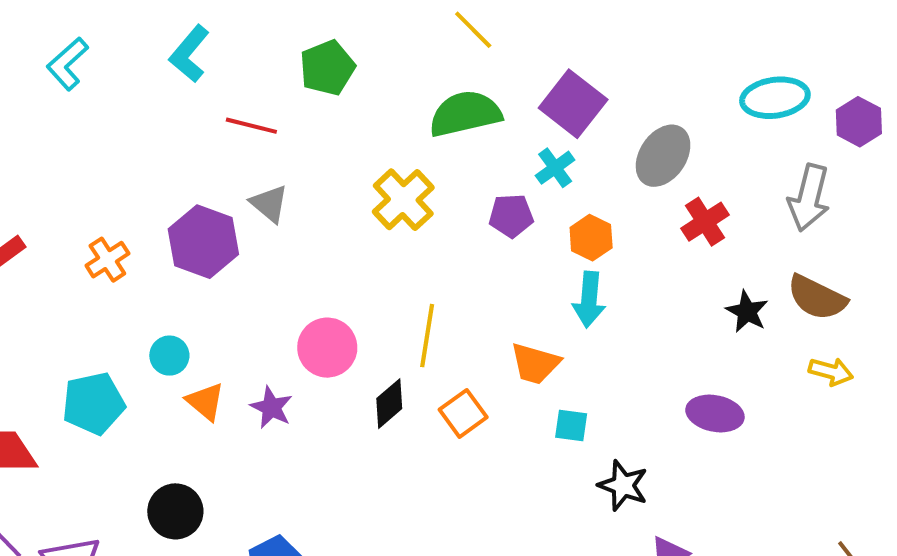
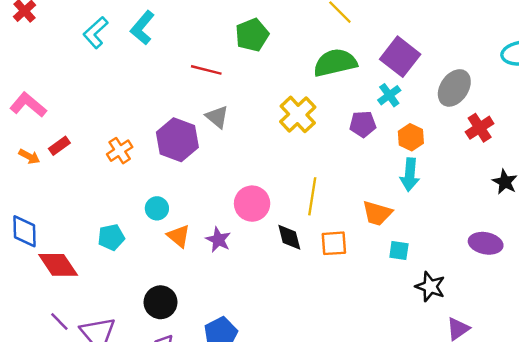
cyan L-shape: (189, 54) -> (142, 28), moved
cyan pentagon: (93, 404) -> (111, 237), size x0.7
black diamond: (389, 404) -> (289, 237), turned -64
orange square: (463, 413) -> (334, 243), turned 32

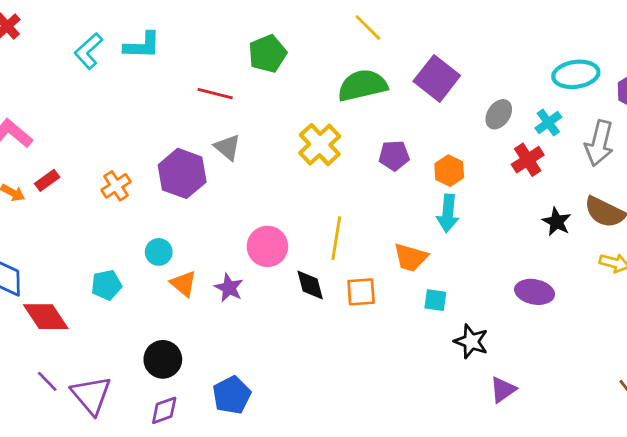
cyan L-shape: (142, 28) -> (142, 45), turned -128
gray ellipse: (454, 88) -> (499, 114), size x0.7
cyan cross: (389, 95) -> (548, 123), moved

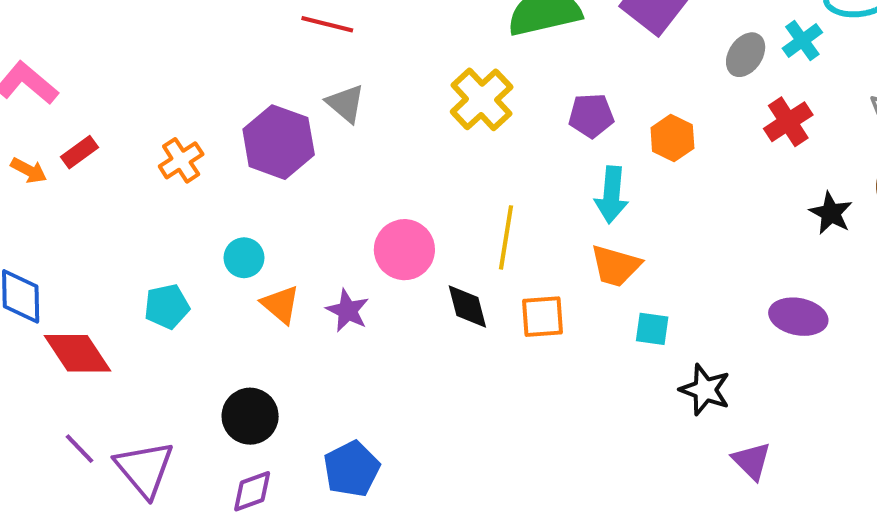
cyan cross: (548, 123) -> (802, 40), moved
cyan arrow: (448, 213) -> (612, 195), moved
purple triangle: (503, 390) -> (752, 461), turned -40

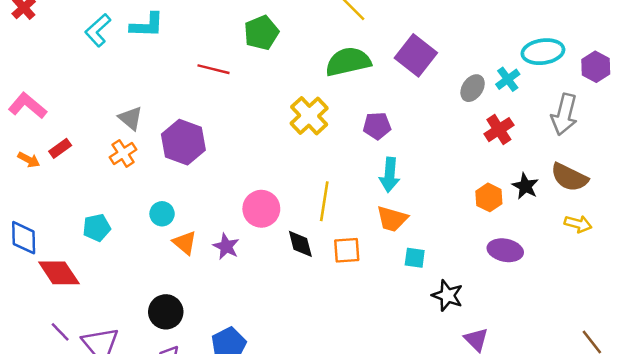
gray triangle: (346, 103) -> (131, 118), moved
orange hexagon: (672, 138) -> (489, 197), moved
cyan pentagon: (167, 306) -> (97, 228), moved

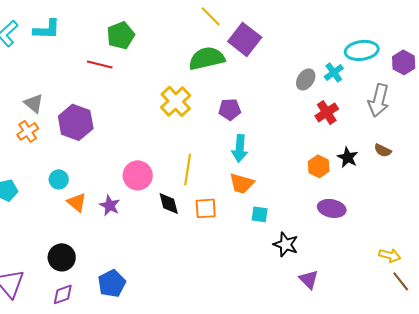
green pentagon: (261, 33) -> (121, 35), moved
purple square: (416, 55) -> (245, 39), moved
brown semicircle: (569, 177) -> (383, 150), size x0.6
yellow arrow: (578, 224) -> (390, 255), moved

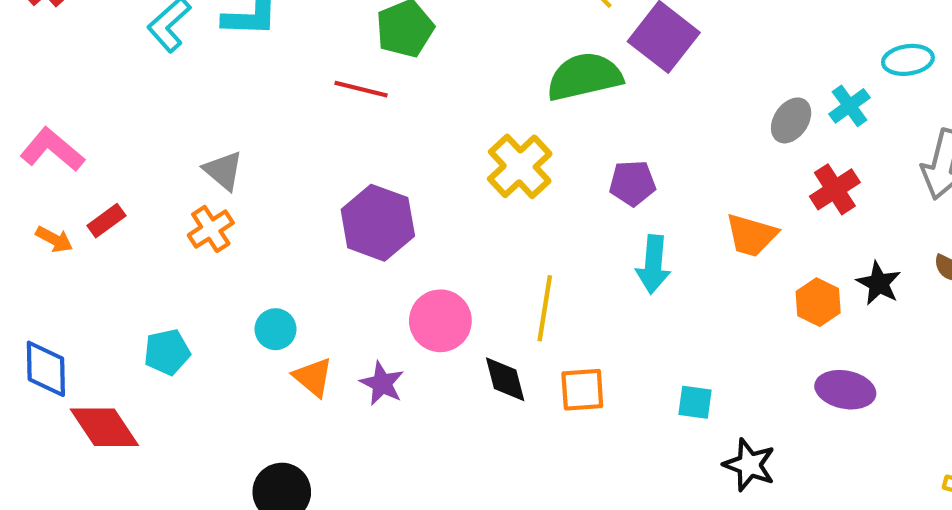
cyan ellipse: (362, 50) -> (908, 60), size x0.7
purple hexagon: (76, 122) -> (378, 223), moved
orange trapezoid: (242, 183) -> (751, 235), moved

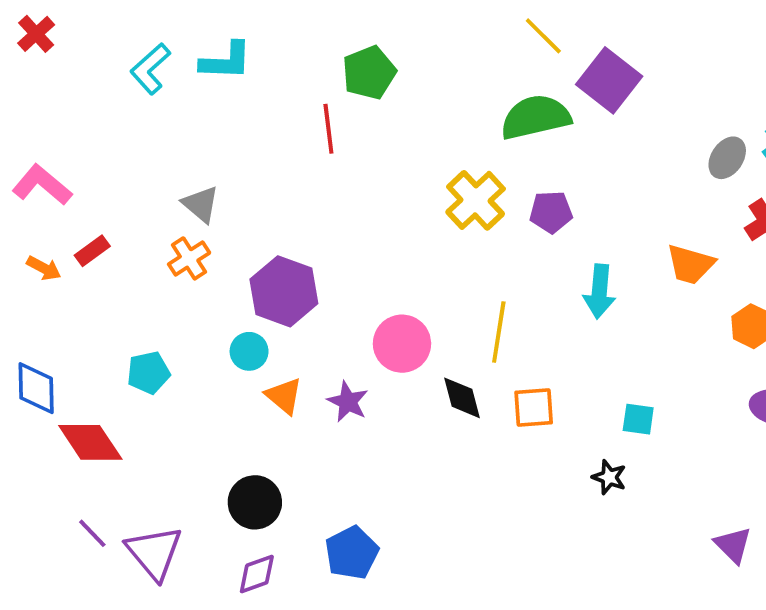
red line: (361, 89) -> (328, 129), turned 69
purple pentagon: (632, 183) -> (551, 212), moved
purple hexagon: (378, 223) -> (284, 291), moved
black star: (749, 465) -> (609, 477), moved, size x0.7

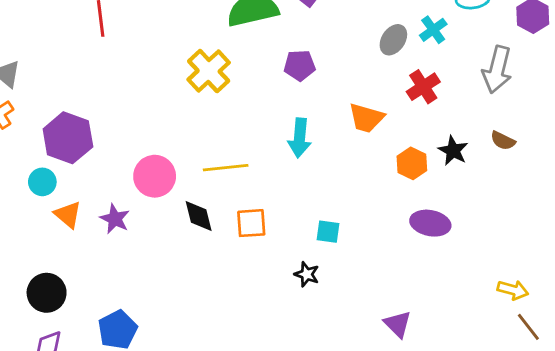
purple pentagon: (551, 212) -> (300, 65), moved
yellow line: (499, 332) -> (226, 168), turned 75

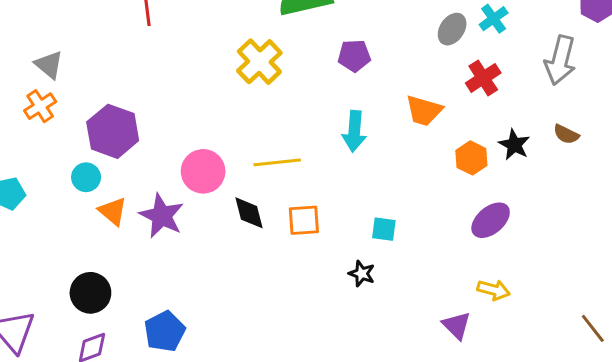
purple star: (115, 219) -> (162, 216), size x1.4
purple ellipse: (430, 223) -> (491, 220), turned -51
yellow arrow: (513, 290) -> (494, 290), moved

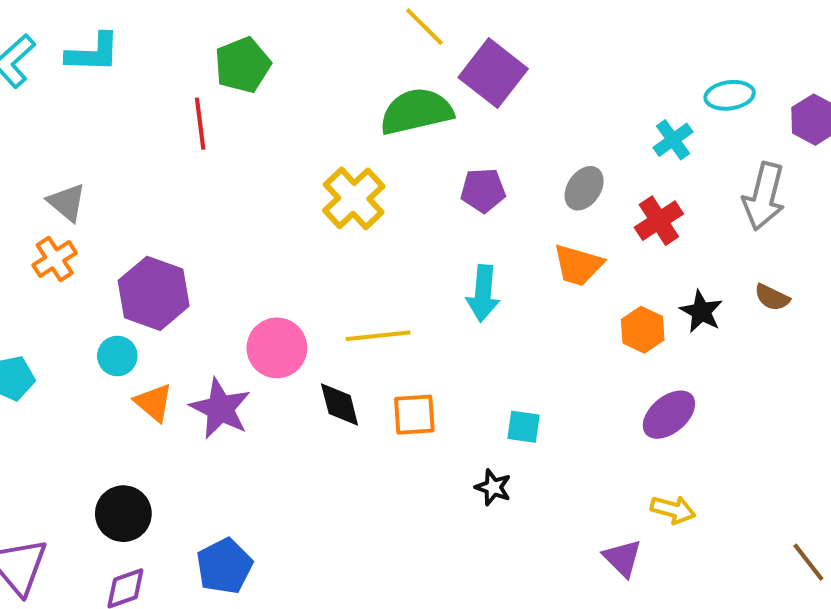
gray ellipse: (452, 29) -> (584, 188), moved

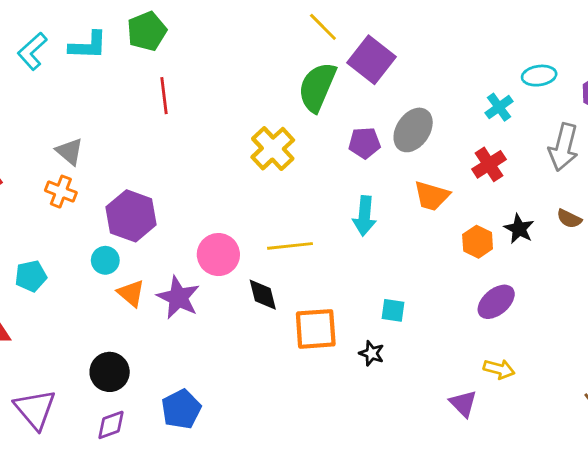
green pentagon: (243, 65) -> (147, 31), moved
green semicircle: (416, 111) -> (317, 87), turned -54
gray ellipse: (584, 188) -> (413, 130), moved, size x1.4
orange cross: (55, 259) -> (61, 192), turned -36
orange square: (414, 415) -> (316, 329), moved, size x1.4

